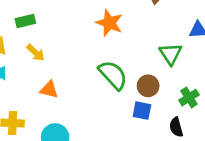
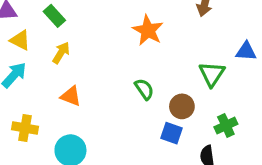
green rectangle: (25, 21) -> (54, 16), turned 54
yellow arrow: (36, 53) -> (61, 53), turned -108
green semicircle: (113, 75) -> (144, 89), size x0.6

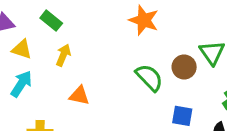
green semicircle: (144, 89) -> (149, 78), size x1.4
brown circle: (182, 106) -> (184, 67), moved

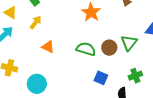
green semicircle: (149, 78) -> (86, 49), turned -42
orange triangle: (79, 96) -> (48, 47), moved

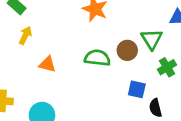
green cross: (135, 76) -> (167, 67), moved
blue square: (101, 78) -> (137, 89), moved

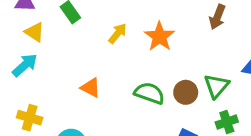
yellow arrow: (25, 35) -> (118, 33), moved

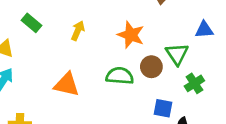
orange star: (159, 37) -> (131, 35), moved
orange triangle: (91, 88) -> (67, 84), size x1.4

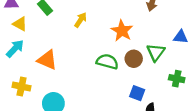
green cross: (194, 83) -> (177, 79), moved, turned 35
orange triangle: (67, 84) -> (47, 60), moved

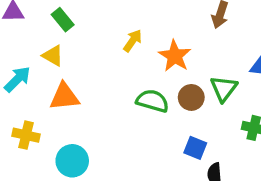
yellow arrow: (81, 20) -> (133, 41), moved
yellow triangle: (20, 24) -> (53, 56), moved
orange triangle: (47, 60) -> (64, 97), turned -30

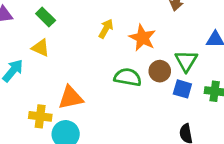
orange triangle: (64, 97) -> (71, 98), moved
yellow cross: (26, 135) -> (40, 116), moved
blue square: (195, 148) -> (182, 89), moved

